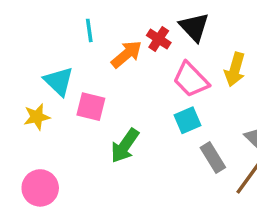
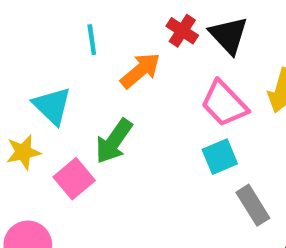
red cross: (159, 39) -> (182, 31), moved
pink square: (91, 107) -> (74, 179), moved, turned 36
green arrow: (125, 146) -> (114, 141), moved

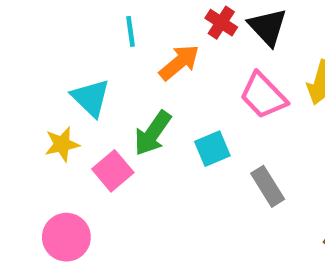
cyan square: (220, 157) -> (212, 149), moved
gray rectangle: (253, 205) -> (268, 186), moved

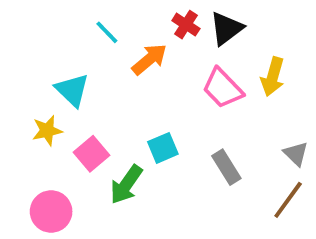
black triangle: (268, 27) -> (226, 28), turned 36
cyan line: (131, 31) -> (107, 32), turned -36
green arrow: (153, 133) -> (126, 185), moved
cyan square: (212, 149) -> (163, 148), moved

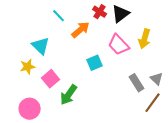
cyan square: (163, 148) -> (95, 63), moved
gray rectangle: (226, 167) -> (137, 83), moved

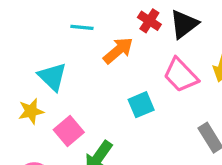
cyan line: (59, 16) -> (82, 27), turned -40

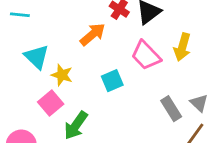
cyan line: (82, 27) -> (20, 15), moved
yellow star: (31, 111) -> (62, 75), moved, turned 30

